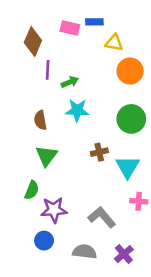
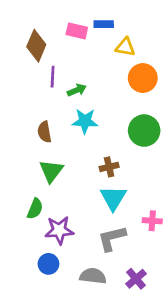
cyan triangle: (128, 167) -> (113, 198), moved
gray L-shape: (102, 217) -> (112, 238), turned -64

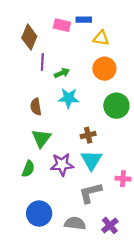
orange circle: (143, 78) -> (104, 69), moved
purple star: (59, 230) -> (62, 164), moved
blue circle: (48, 264) -> (39, 213), size x1.5

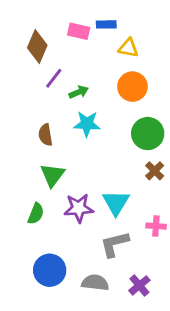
purple line: (42, 62) -> (54, 78), turned 35
brown cross: (88, 135) -> (155, 171), moved, turned -32

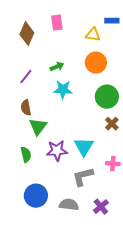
blue rectangle: (106, 24) -> (112, 21), moved
pink rectangle: (79, 31) -> (57, 23), turned 70
purple line: (54, 78) -> (26, 77), moved
brown semicircle: (45, 135) -> (26, 108), moved
green semicircle: (36, 214) -> (26, 155), turned -35

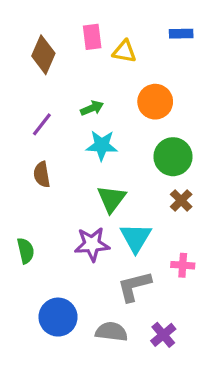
yellow triangle: (93, 35) -> (124, 51), moved
green triangle: (38, 127) -> (111, 199), moved
green semicircle: (26, 155) -> (26, 251), moved

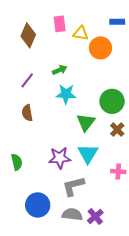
orange circle: (155, 102) -> (100, 48), moved
green triangle: (111, 199) -> (86, 122), moved
gray L-shape: (134, 286) -> (73, 186), moved
purple cross: (163, 335) -> (95, 216), moved

